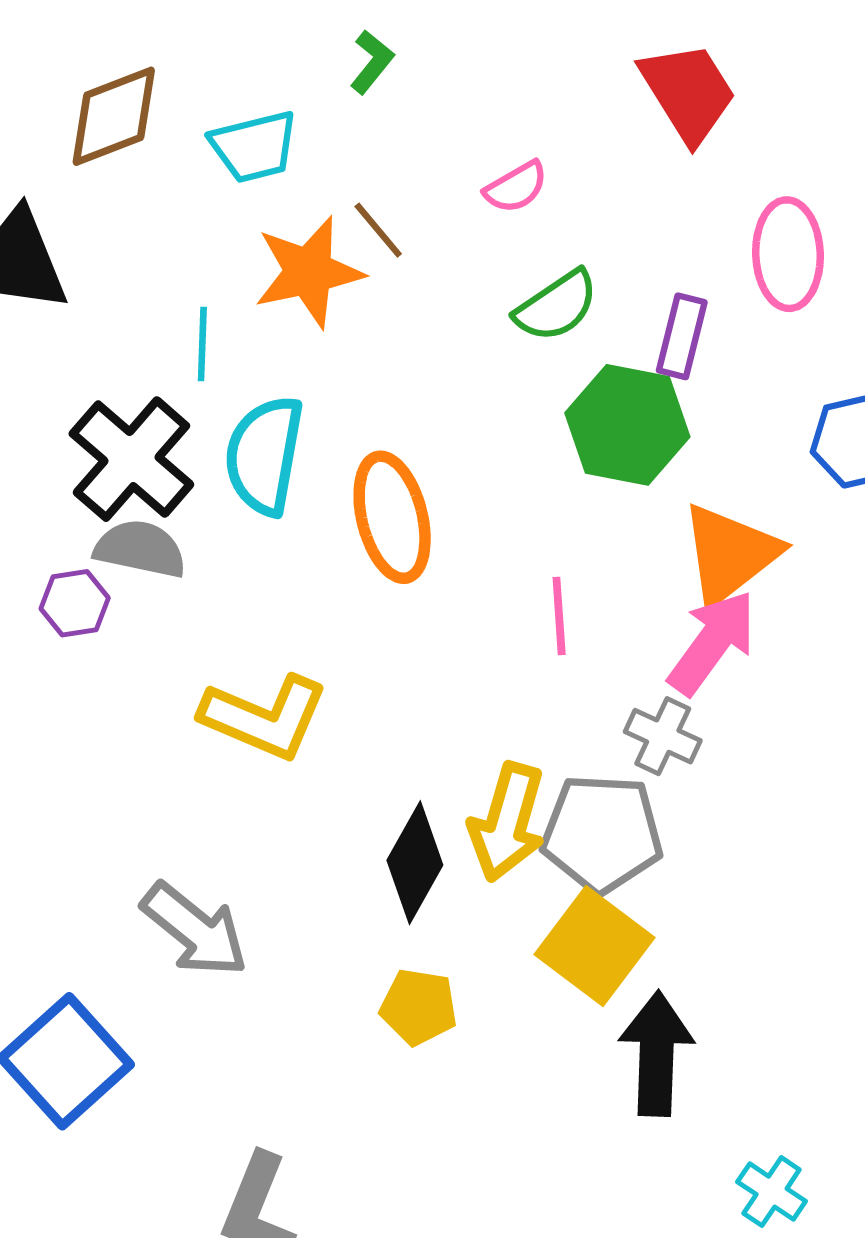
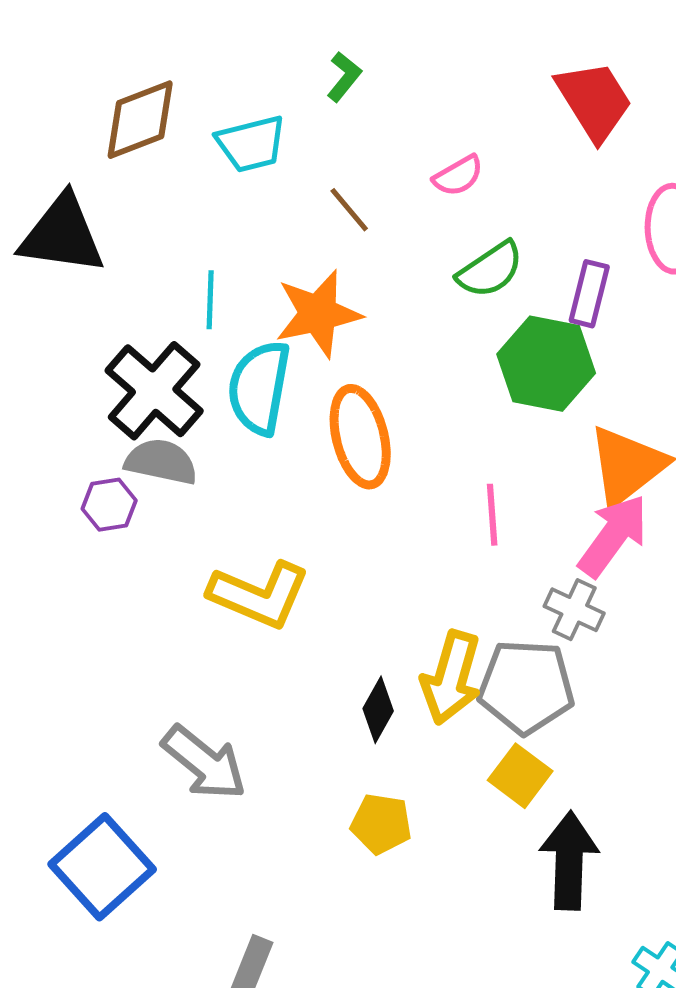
orange star: (309, 272) -> (318, 314), moved
black diamond: (415, 863) -> (378, 710), size x0.7
yellow square: (594, 946) -> (520, 776), size x0.7

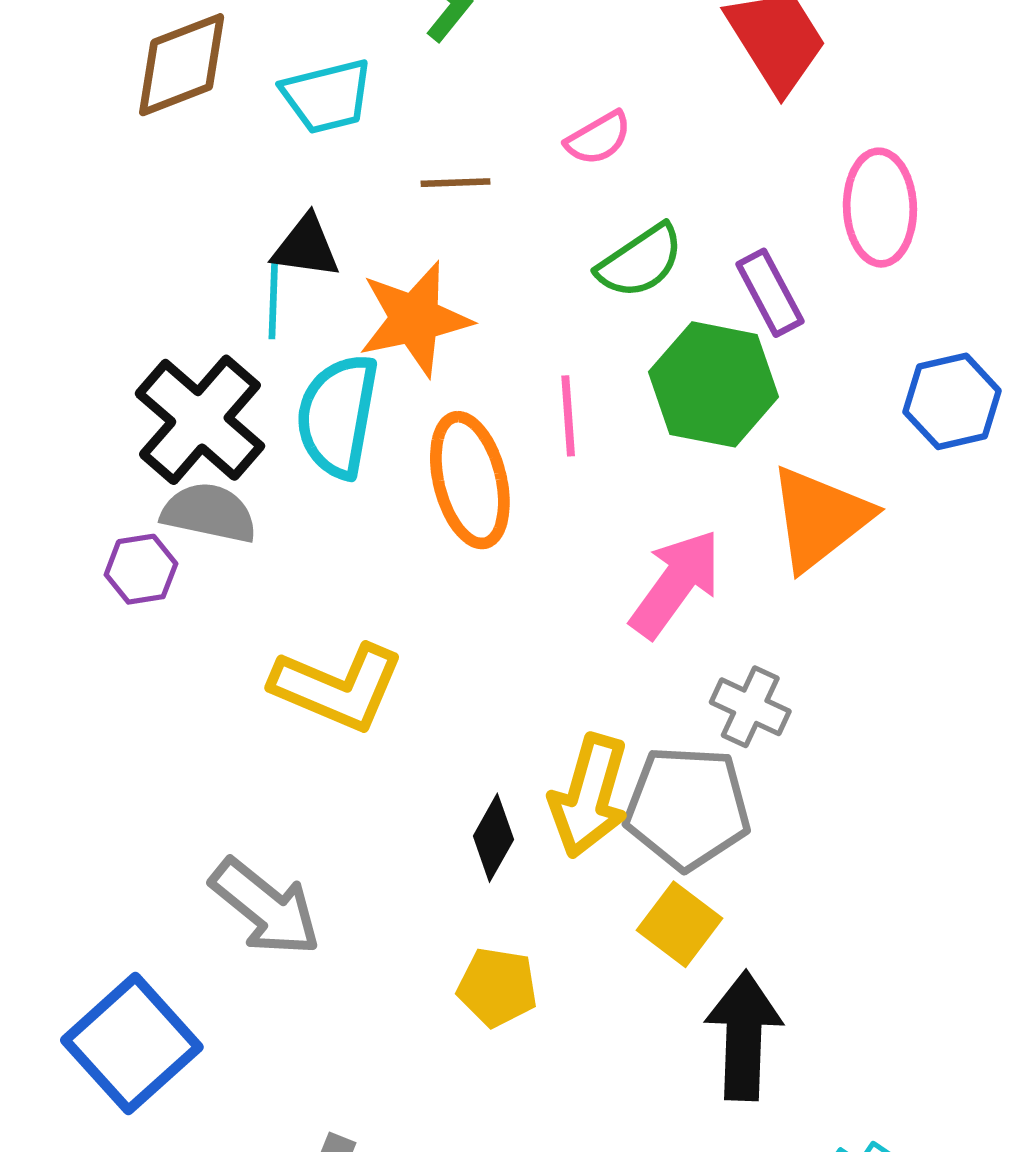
brown line: (349, 210) -> (455, 183), turned -52
black triangle: (62, 235) -> (306, 247), moved, size x0.6
purple rectangle: (589, 294) -> (770, 293), turned -42
pink line: (492, 515) -> (568, 416), moved
pink arrow: (613, 536) -> (676, 584), moved

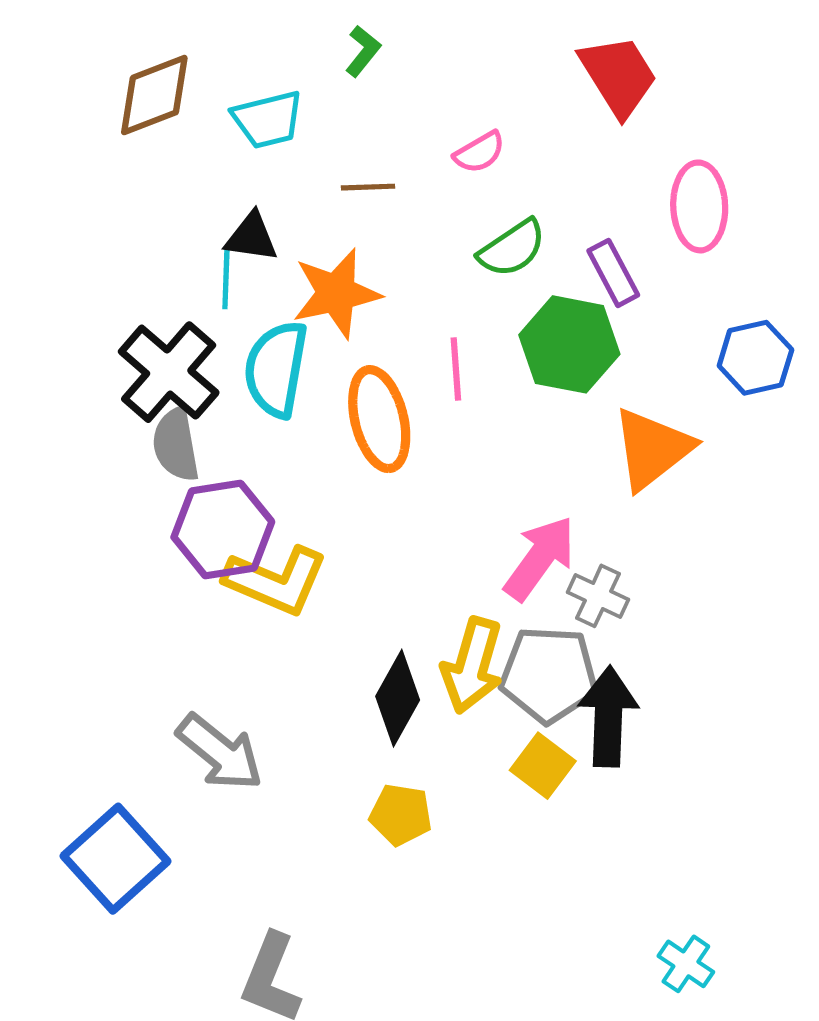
gray semicircle: (209, 513) -> (176, 445), turned -112
purple hexagon: (141, 569) -> (223, 529), moved, size x1.8
pink arrow: (676, 584) -> (540, 558), moved
black diamond: (493, 838) -> (398, 698), size x1.4
black arrow: (744, 1036) -> (608, 717), moved

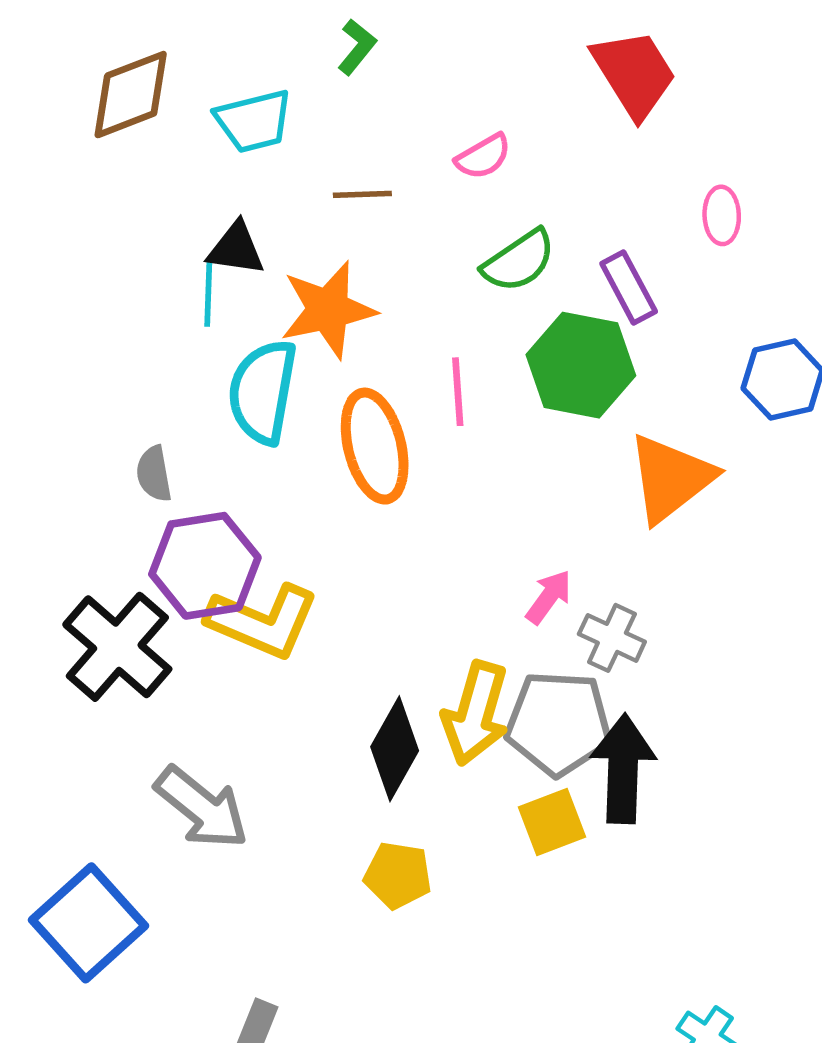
pink ellipse: (699, 206) -> (722, 215), size x0.6
black cross: (169, 372) -> (117, 647), moved
gray semicircle: (176, 445) -> (154, 474), size x0.7
pink arrow: (540, 558) -> (549, 597), size x0.6
yellow square: (543, 766) -> (552, 822), turned 32

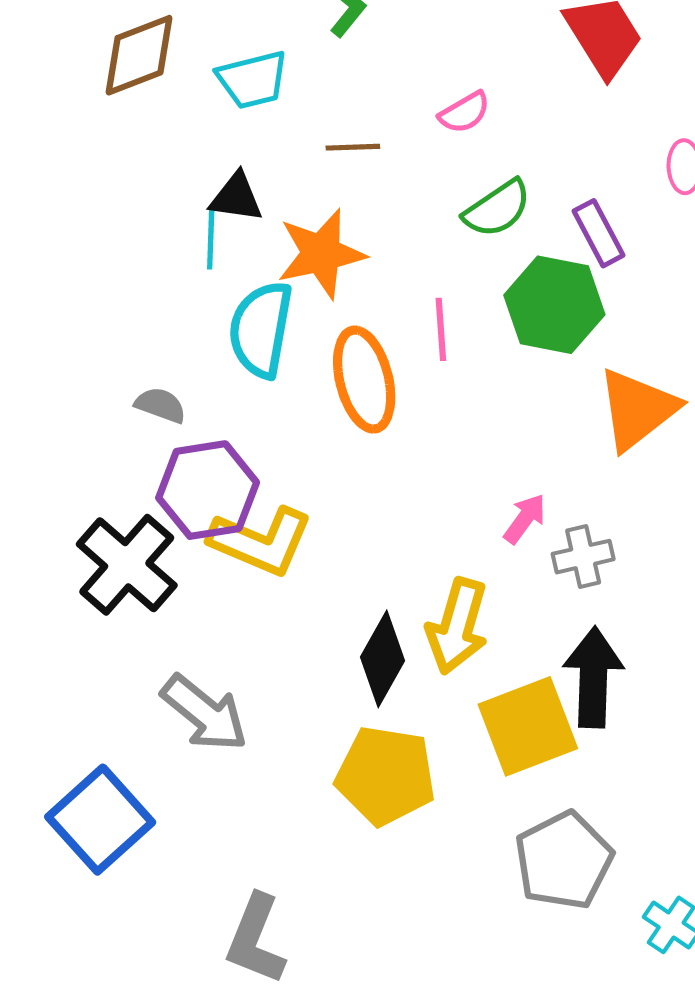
gray semicircle: (154, 474) -> (161, 405), turned 120
gray cross: (612, 638) -> (583, 557), turned -38
gray pentagon: (559, 723) -> (564, 860), moved, turned -30
yellow square: (552, 822) -> (528, 726), size x1.6
yellow pentagon: (398, 875) -> (386, 776), size x1.6

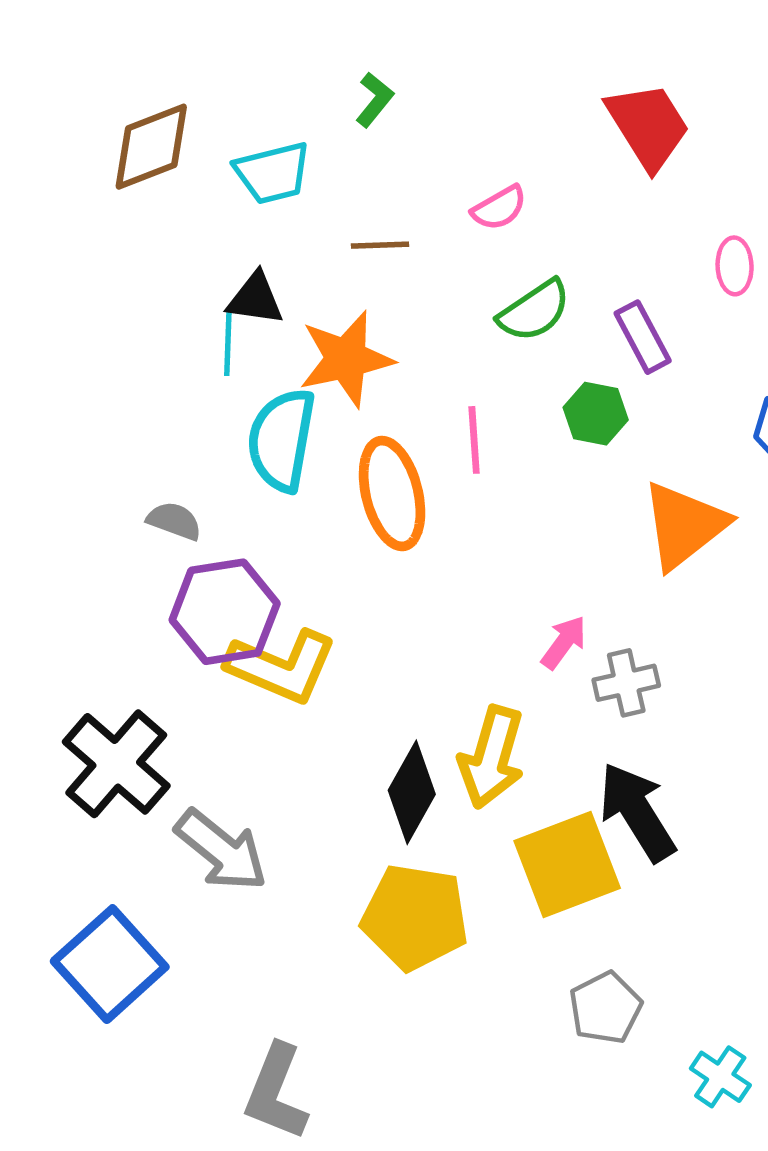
green hexagon: (554, 305) -> (596, 414), size x0.6
black cross: (127, 565) -> (116, 764), moved
black arrow: (593, 677) -> (637, 812), turned -34
gray pentagon: (564, 860) -> (605, 1008), size x0.7

